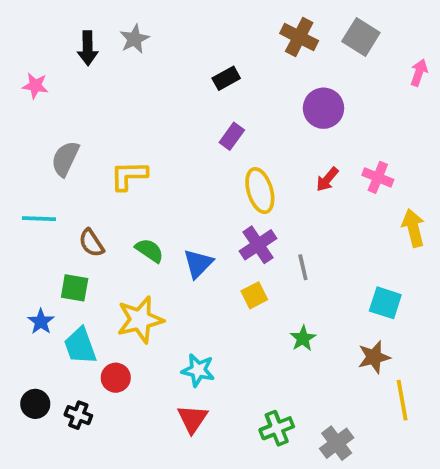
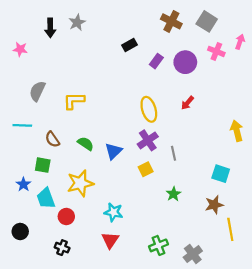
purple rectangle: (232, 136) -> (156, 61), moved
pink cross: (378, 177) -> (216, 51), moved
black cross: (78, 415) -> (62, 248), moved

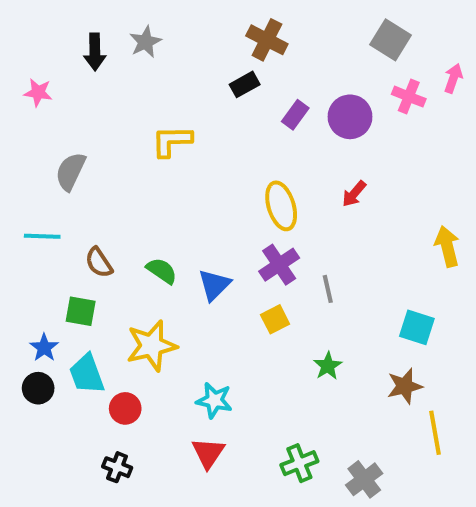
brown cross: (171, 21) -> (267, 40), moved
yellow L-shape: (74, 101) -> (172, 141), moved
black circle: (20, 232) -> (38, 388), moved

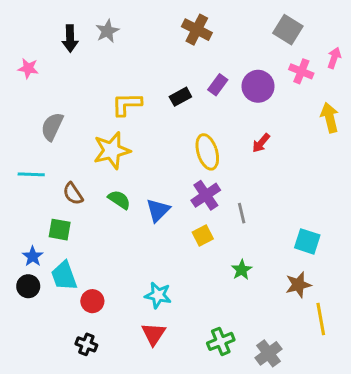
black rectangle: (245, 84) -> (180, 97), moved
yellow arrow: (447, 246) -> (330, 118), moved
yellow star: (152, 346) -> (112, 150), moved

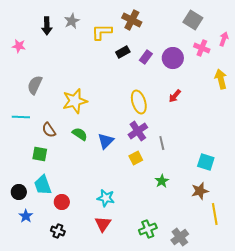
black rectangle: (180, 97) -> (123, 52), moved
yellow L-shape: (127, 104) -> (102, 32), moved
blue star: (33, 256) -> (26, 216), moved

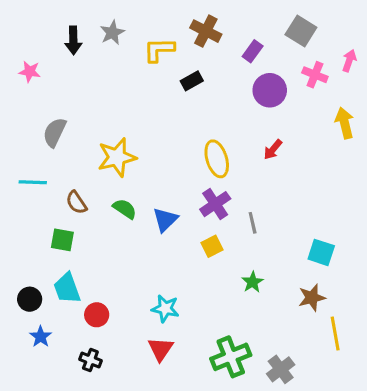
purple rectangle: (146, 57) -> (253, 51), moved
green cross: (148, 229) -> (231, 357), size x1.4

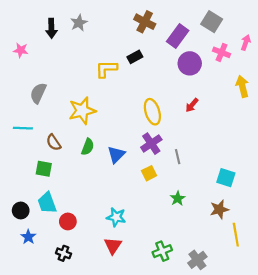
yellow L-shape: (159, 50) -> (106, 69), moved
purple rectangle: (253, 51) -> (178, 36), size x1.5
green semicircle: (125, 209) -> (88, 147), turned 77
green cross: (231, 357) -> (162, 251), size x0.7

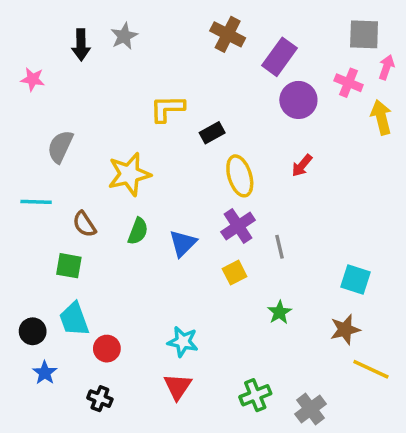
gray square: (212, 22) -> (364, 34), moved, turned -30
black rectangle: (135, 57) -> (212, 133), moved
yellow arrow: (242, 86) -> (381, 117), moved
yellow line: (236, 235) -> (371, 369), turned -55

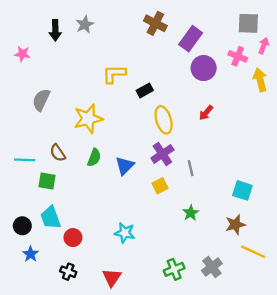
cyan line: (36, 202) -> (25, 160), moved
red triangle: (178, 387) -> (112, 278), moved
gray cross: (311, 409) -> (212, 267), moved

